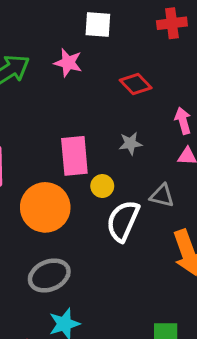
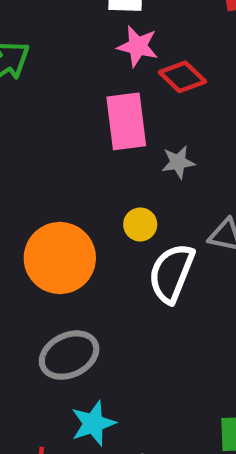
pink star: (68, 63) -> (138, 46), moved
pink rectangle: (74, 156) -> (126, 121), moved

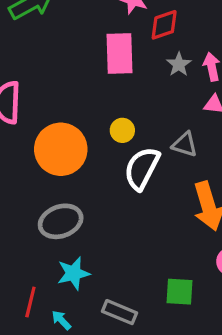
red diamond: (182, 77) -> (164, 25), turned -68
gray star: (178, 162) -> (179, 64), moved, turned -30

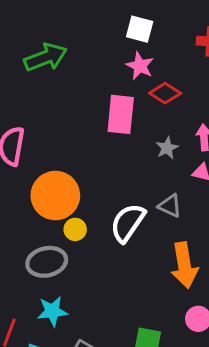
red diamond: (164, 25) -> (165, 93), turned 44
gray star: (179, 64) -> (167, 148), moved
yellow circle: (122, 130) -> (75, 229), moved

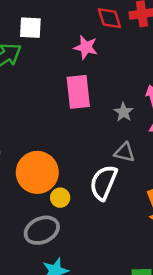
white square: (140, 29) -> (30, 28), moved
red diamond: (165, 93) -> (109, 18), moved, turned 52
gray triangle: (170, 206) -> (125, 152), moved

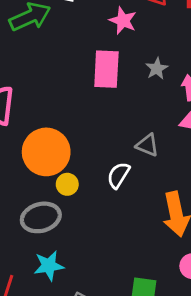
gray star: (124, 112) -> (157, 69), moved
white semicircle: (103, 183) -> (118, 175), size x0.7

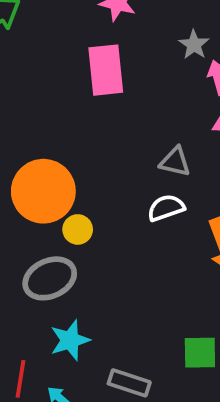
gray star: (157, 69) -> (194, 45), moved
white semicircle: (118, 175) -> (166, 208), moved, turned 48

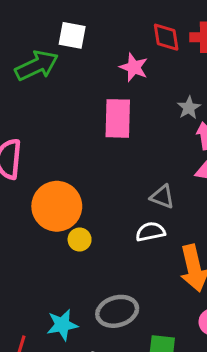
gray ellipse: (50, 278) -> (117, 311), moved

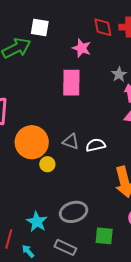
gray triangle: (162, 197) -> (71, 142), moved
white semicircle: (150, 232) -> (96, 145), moved
cyan star: (62, 325) -> (37, 222), turned -30

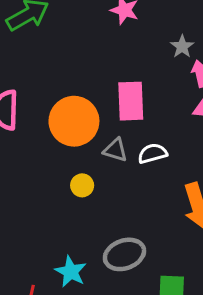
pink rectangle: (71, 83) -> (131, 101), moved
orange circle: (32, 142) -> (74, 121), moved

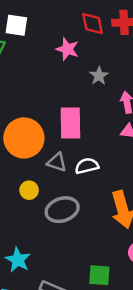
gray star: (182, 47) -> (99, 76), moved
gray ellipse: (124, 254) -> (62, 210), moved

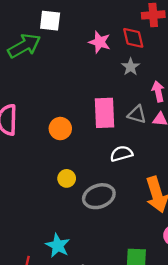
red diamond: (93, 24) -> (133, 38), moved
orange circle: (24, 138) -> (60, 129), size x0.6
gray triangle: (57, 162) -> (137, 114), moved

